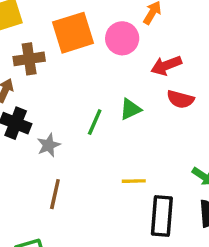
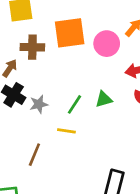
gray star: (49, 145) -> (39, 104), moved
yellow line: (134, 181) -> (66, 131), moved

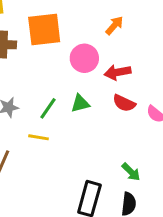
pink circle: (107, 44) -> (84, 58), moved

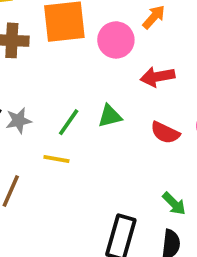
pink circle: (84, 58) -> (116, 40), moved
red semicircle: (124, 103) -> (165, 133), moved

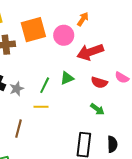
red arrow: (158, 77) -> (90, 52), size x1.4
green arrow: (174, 204) -> (97, 109), moved

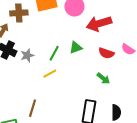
yellow line: (41, 107) -> (50, 74), turned -32
brown line: (18, 129) -> (33, 108), moved

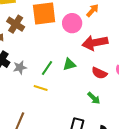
brown cross: (19, 13) -> (16, 24), turned 30
yellow line: (50, 74) -> (41, 88), turned 40

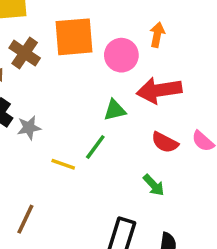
orange arrow: (92, 10) -> (157, 35), turned -32
green triangle: (69, 64) -> (115, 110), moved
green line: (47, 68) -> (95, 147), moved

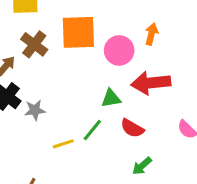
red semicircle: (165, 142) -> (132, 128), moved
yellow line: (63, 164) -> (63, 144), turned -40
green arrow: (154, 185) -> (142, 166), turned 90

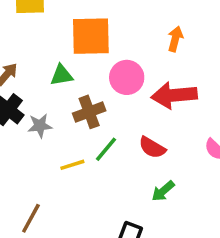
brown cross: (34, 44) -> (89, 112), moved, turned 32
pink circle: (119, 50) -> (127, 77), moved
green triangle: (111, 98) -> (62, 75), moved

